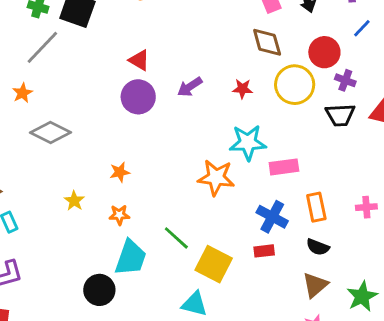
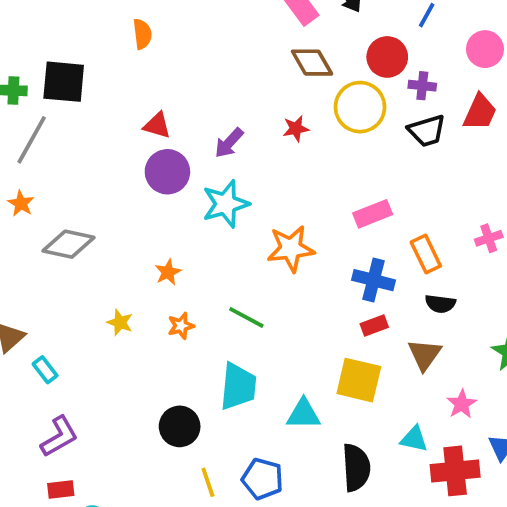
cyan star: (248, 142) -> (226, 204), moved
green line: (176, 238) -> (246, 317), moved
cyan trapezoid: (131, 258) -> (238, 386), moved
yellow square: (214, 264) -> (359, 380), moved
brown triangle: (315, 285) -> (425, 355), moved

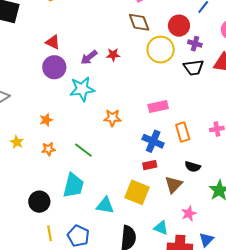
red star: (296, 129) -> (113, 55), moved
orange star: (291, 249) -> (112, 118), size x0.7
black semicircle: (440, 304) -> (193, 167), moved

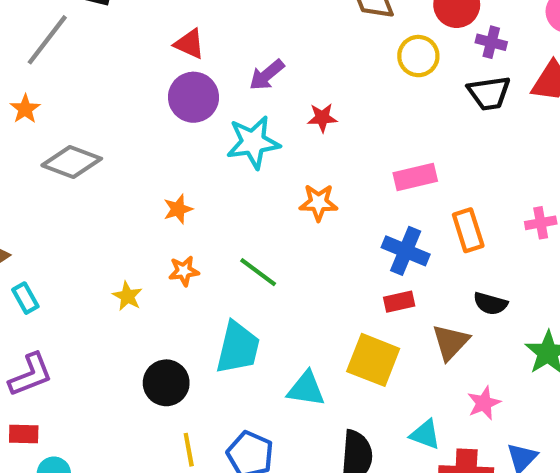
yellow circle: (161, 50) -> (418, 56), size x0.7
red star: (113, 55) -> (322, 118), moved
yellow star: (17, 142) -> (127, 296), moved

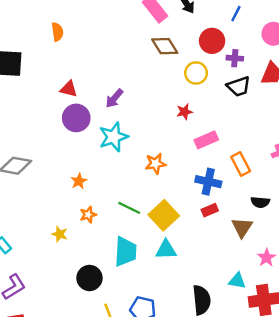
red star: (322, 118) -> (184, 112), moved
yellow square: (373, 360) -> (164, 215), moved, turned 36
cyan triangle: (306, 389) -> (166, 250), moved

